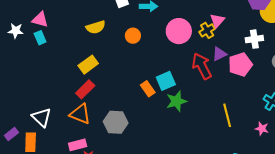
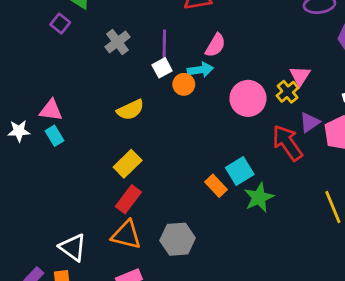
orange circle: (133, 36) -> (184, 84), moved

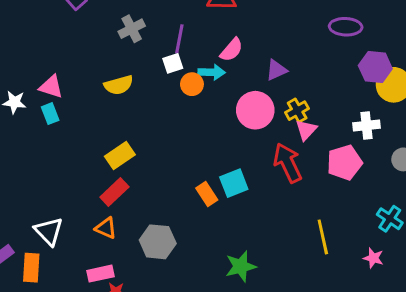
pink triangle: (300, 76) -> (306, 130), moved
yellow semicircle: (130, 110) -> (119, 85), moved
purple triangle: (310, 122) -> (276, 70), moved
green star: (259, 197) -> (241, 266), moved
orange triangle: (126, 235) -> (106, 228), size x0.7

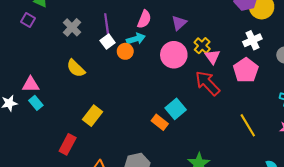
yellow semicircle: (119, 85) -> (76, 68), turned 78
red rectangle: (114, 192) -> (68, 144), moved

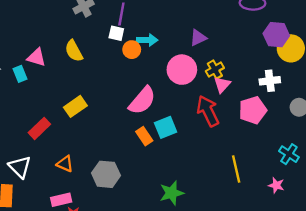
pink semicircle: (144, 19) -> (142, 101), moved, size x1.5
white square: (108, 42) -> (116, 33), turned 32
pink triangle: (31, 85) -> (36, 57), moved

